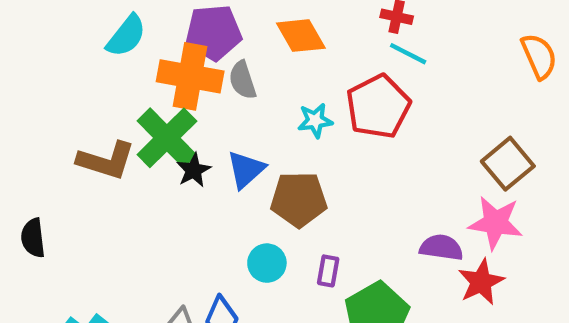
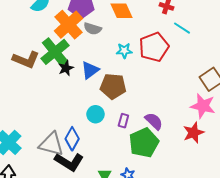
cyan line: (408, 54) -> (182, 28), moved
orange cross: (190, 76) -> (68, 25), turned 32
gray semicircle: (243, 80) -> (93, 29), turned -60
purple semicircle: (441, 248) -> (154, 121), moved, turned 30

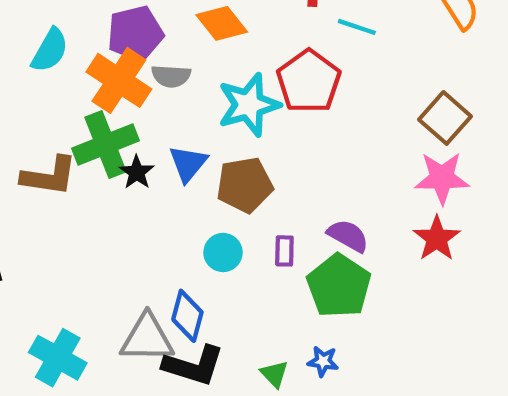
cyan star: (124, 51) -> (249, 105), size x1.8
green cross: (55, 52) -> (105, 144), turned 32

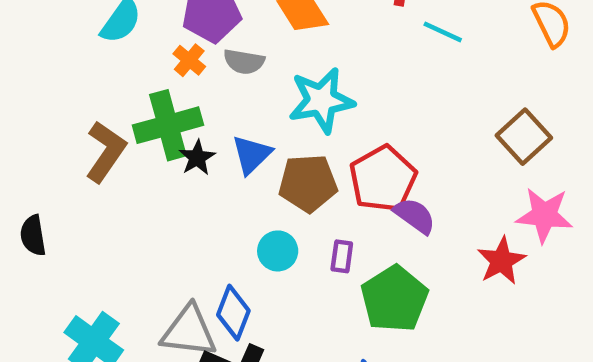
orange cross: (119, 80) -> (189, 60), size x0.5
red pentagon: (309, 81) -> (383, 179), moved
brown L-shape: (49, 176) -> (106, 152), turned -70
pink star: (442, 178) -> (544, 215), moved
purple semicircle: (348, 236) -> (415, 216), moved

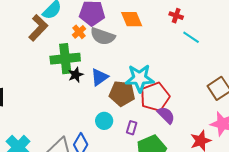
gray semicircle: (244, 62) -> (103, 36), size x1.4
cyan star: (321, 100) -> (140, 78), moved
brown L-shape: (106, 152) -> (38, 28), moved

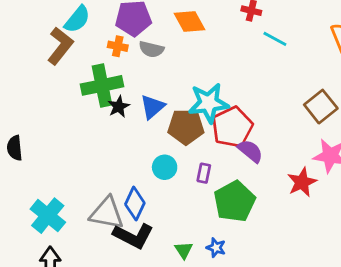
orange cross: (79, 32) -> (118, 46), turned -32
gray semicircle: (103, 36) -> (151, 49), size x0.7

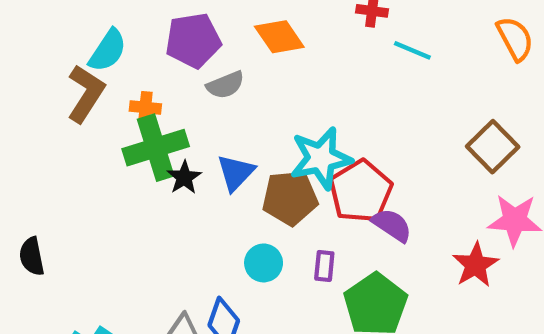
orange cross: (118, 46) -> (145, 108), moved
gray semicircle: (151, 49) -> (225, 85), turned -30

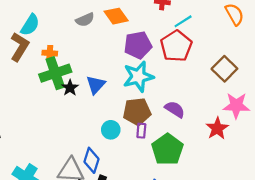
purple pentagon: (193, 40) -> (138, 45), moved
cyan line: (412, 50) -> (183, 21), turned -54
gray semicircle: (225, 85) -> (85, 20), moved
red pentagon: (361, 191) -> (176, 46), moved
brown pentagon: (290, 198) -> (137, 112), moved

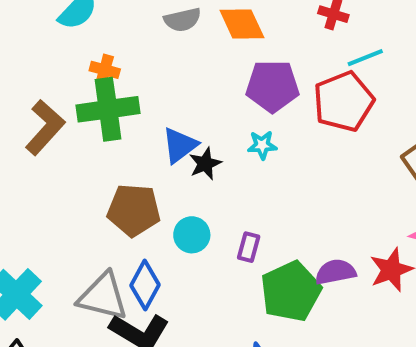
brown L-shape: (20, 47) -> (45, 127), moved
cyan star: (138, 77) -> (262, 145), size x0.5
black star: (70, 88) -> (205, 164), moved
purple semicircle: (175, 109) -> (335, 272), moved, turned -54
brown pentagon: (137, 112) -> (134, 210), moved

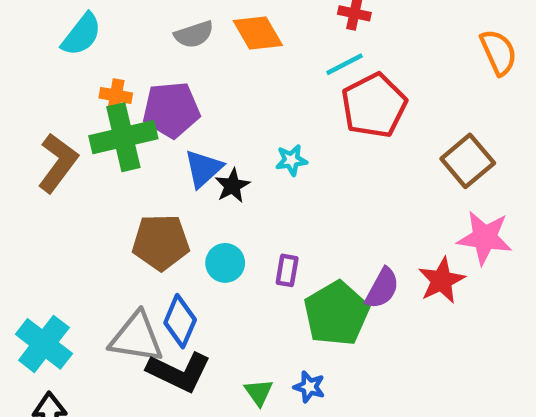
cyan line: (365, 58) -> (344, 64), moved
purple pentagon: (273, 86) -> (171, 110), moved
purple semicircle: (335, 272) -> (382, 288), turned 135

